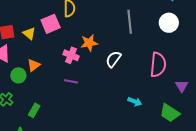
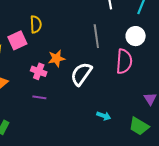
white semicircle: (113, 59) -> (81, 74), size x1.4
pink semicircle: (158, 65) -> (124, 61), moved

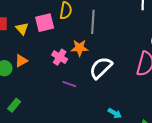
gray line: (96, 36) -> (93, 22), moved
purple line: (39, 97) -> (69, 84), moved

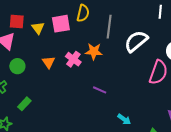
orange triangle: (21, 61) -> (48, 62), moved, turned -40
white semicircle: (101, 68) -> (136, 41), moved
purple line: (69, 84) -> (100, 90), moved

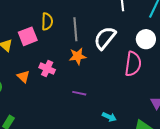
orange star: (94, 51) -> (78, 56), moved

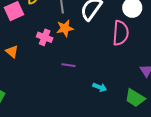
pink cross: (47, 69) -> (45, 37), moved

